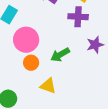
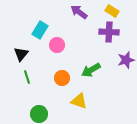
pink circle: (26, 40) -> (57, 45), moved, size x0.6

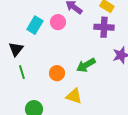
pink circle: (57, 45) -> (58, 22), moved

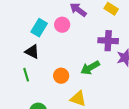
purple cross: (104, 27) -> (108, 41), moved
black triangle: (16, 49) -> (32, 52), moved, turned -42

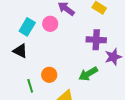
green arrow: (90, 68) -> (88, 74), moved
green line: (26, 75) -> (30, 86), moved

